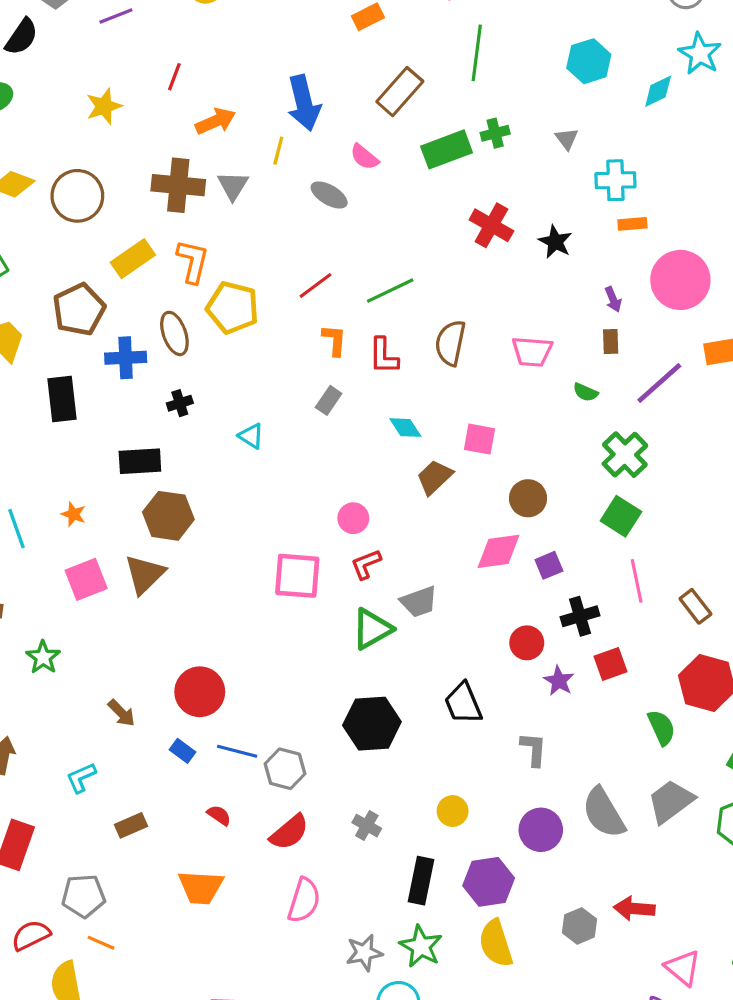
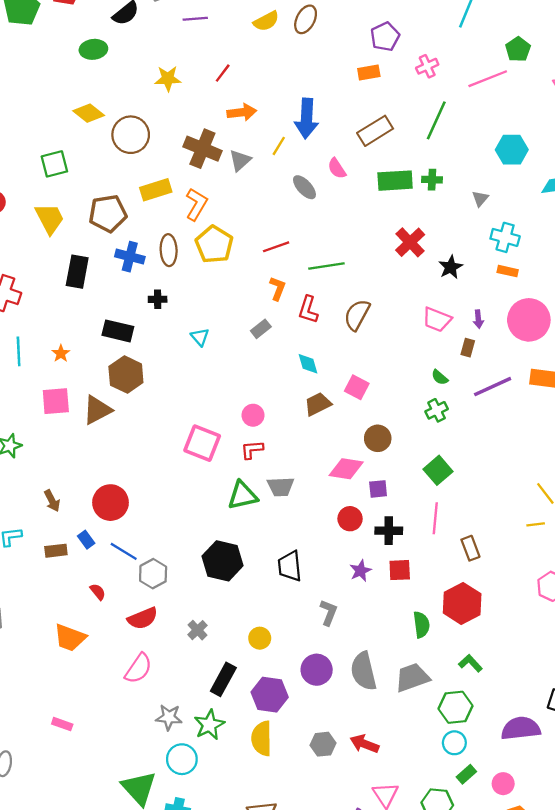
pink trapezoid: (532, 352) -> (437, 319), moved
green cross: (625, 455) -> (437, 410), moved, size x0.7
red circle: (527, 643) -> (350, 519), moved
brown rectangle: (131, 825) -> (56, 551), moved

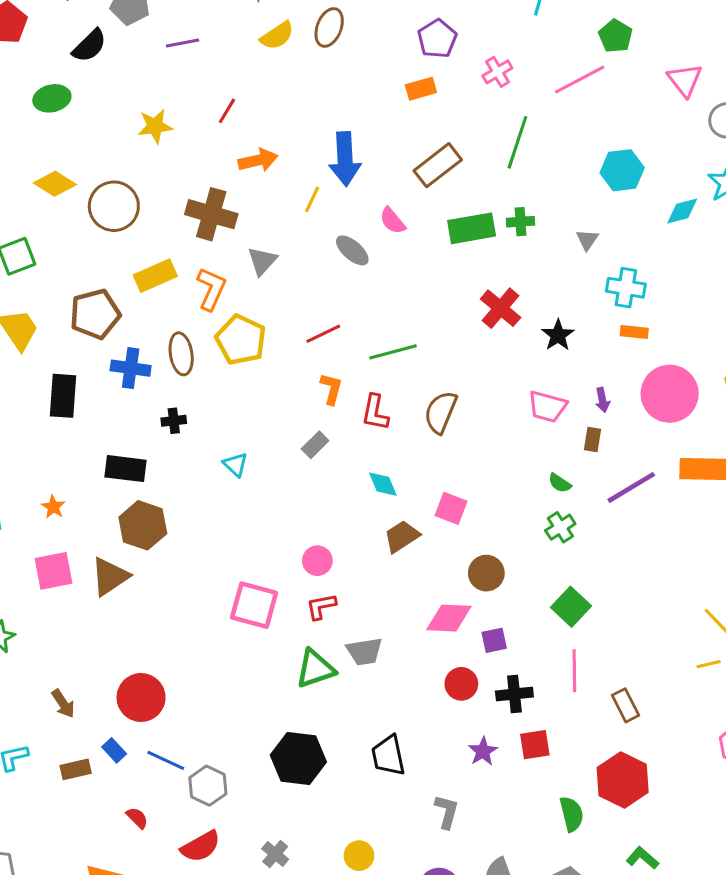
gray triangle: (240, 160) -> (262, 261), moved

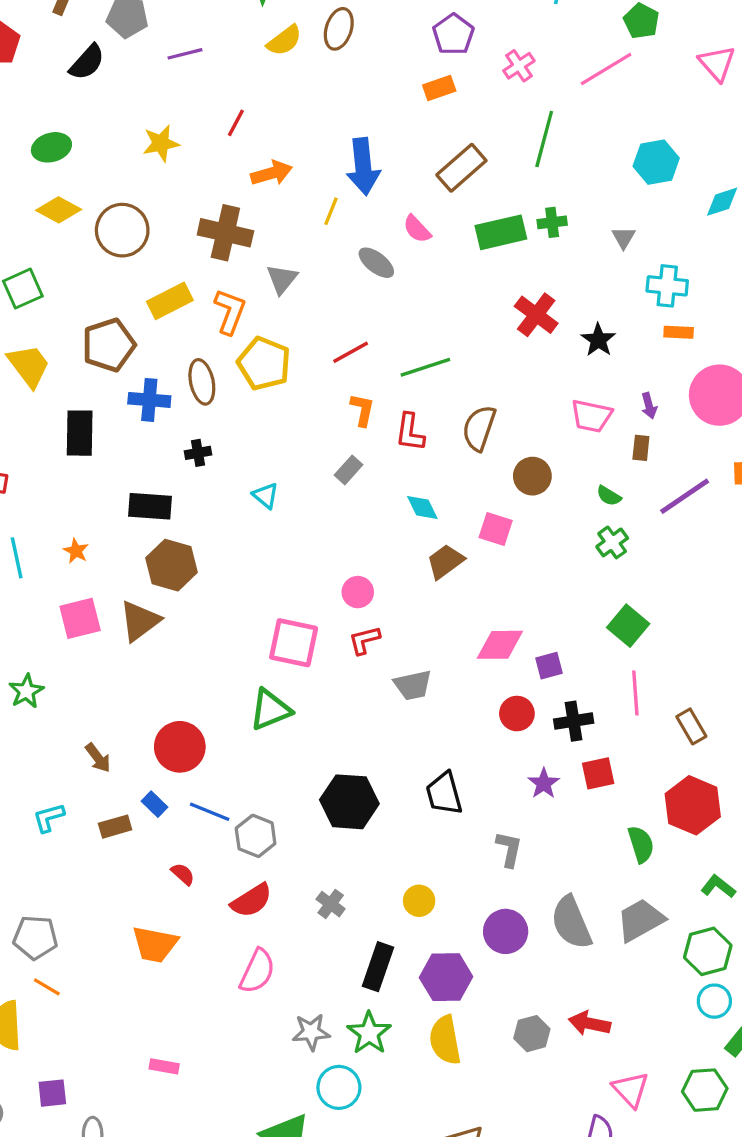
green ellipse: (52, 98) -> (51, 147), moved
brown circle: (486, 573) -> (532, 476), moved
green triangle: (315, 669) -> (270, 710), moved

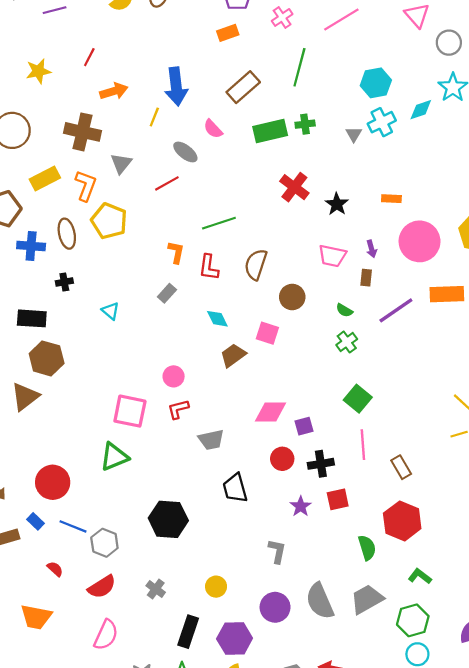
cyan cross: (667, 286) -> (382, 122), moved, turned -32
red line: (351, 352) -> (167, 183), moved
black trapezoid: (444, 794) -> (235, 488), moved

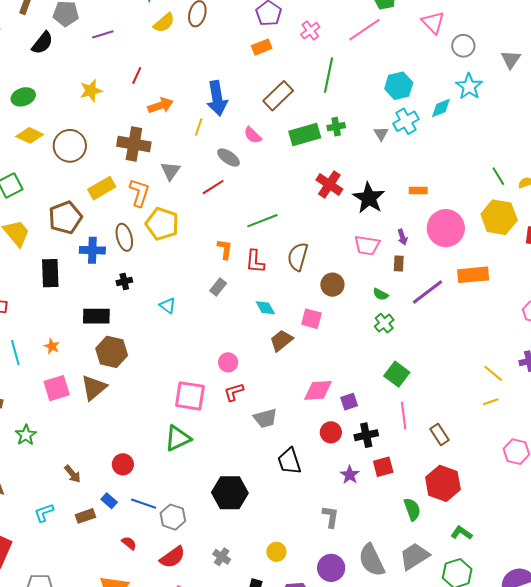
black star: (337, 204) -> (369, 198), size x1.5
red circle: (53, 482) -> (123, 464), size x0.7

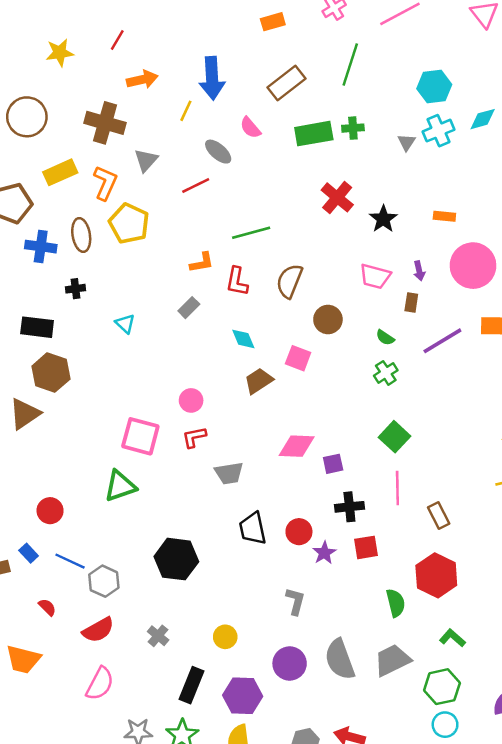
black star: (369, 198) -> (383, 219), size x0.7
orange L-shape: (225, 249) -> (202, 263), turned 65
red circle: (331, 432) -> (299, 532), moved

